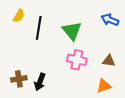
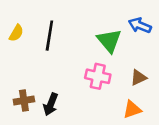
yellow semicircle: (19, 16) -> (16, 33), moved
green triangle: (72, 31) -> (109, 41), moved
brown triangle: (109, 61) -> (139, 78), turned -32

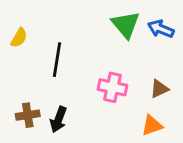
black line: (49, 36) -> (57, 60), moved
green triangle: (109, 41) -> (126, 25), moved

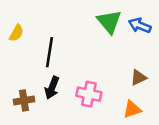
pink cross: (112, 87) -> (89, 94), moved
black arrow: (58, 119) -> (52, 88), moved

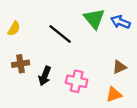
black line: (49, 52) -> (60, 34), moved, turned -60
brown cross: (24, 100) -> (21, 64), moved

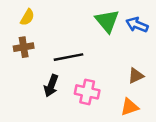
yellow semicircle: (14, 29) -> (27, 17), moved
black line: (60, 34) -> (68, 57), moved, turned -50
brown cross: (21, 64) -> (24, 47), moved

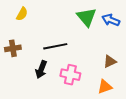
brown cross: (24, 47) -> (13, 48), moved

